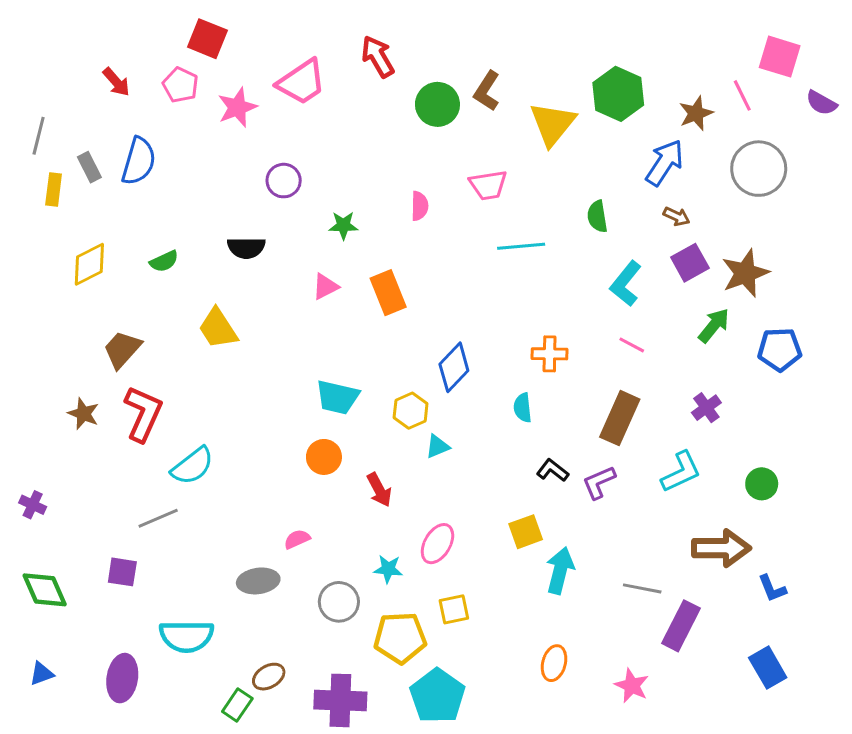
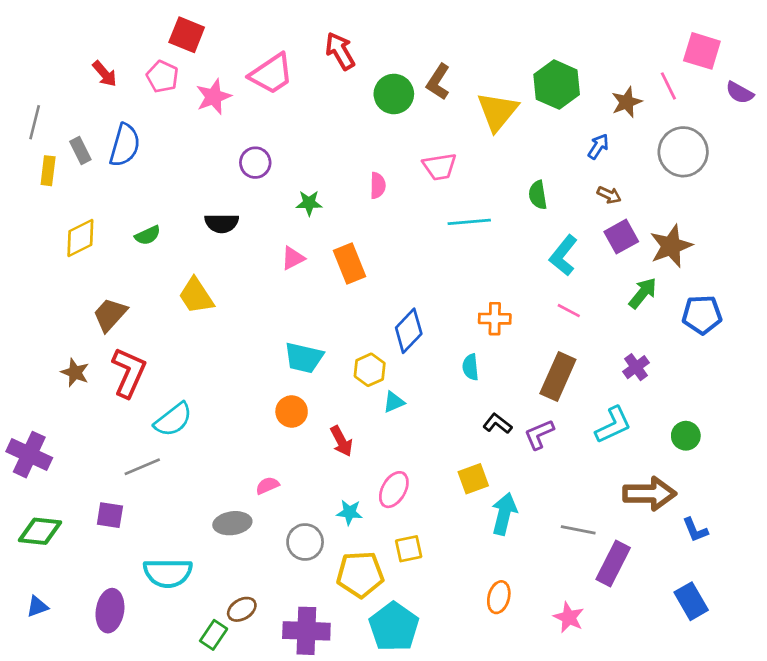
blue arrow: (665, 163) -> (598, 146), size x0.6
purple cross: (33, 505) -> (29, 455), size x1.8
green diamond: (45, 590) -> (40, 531), turned -60

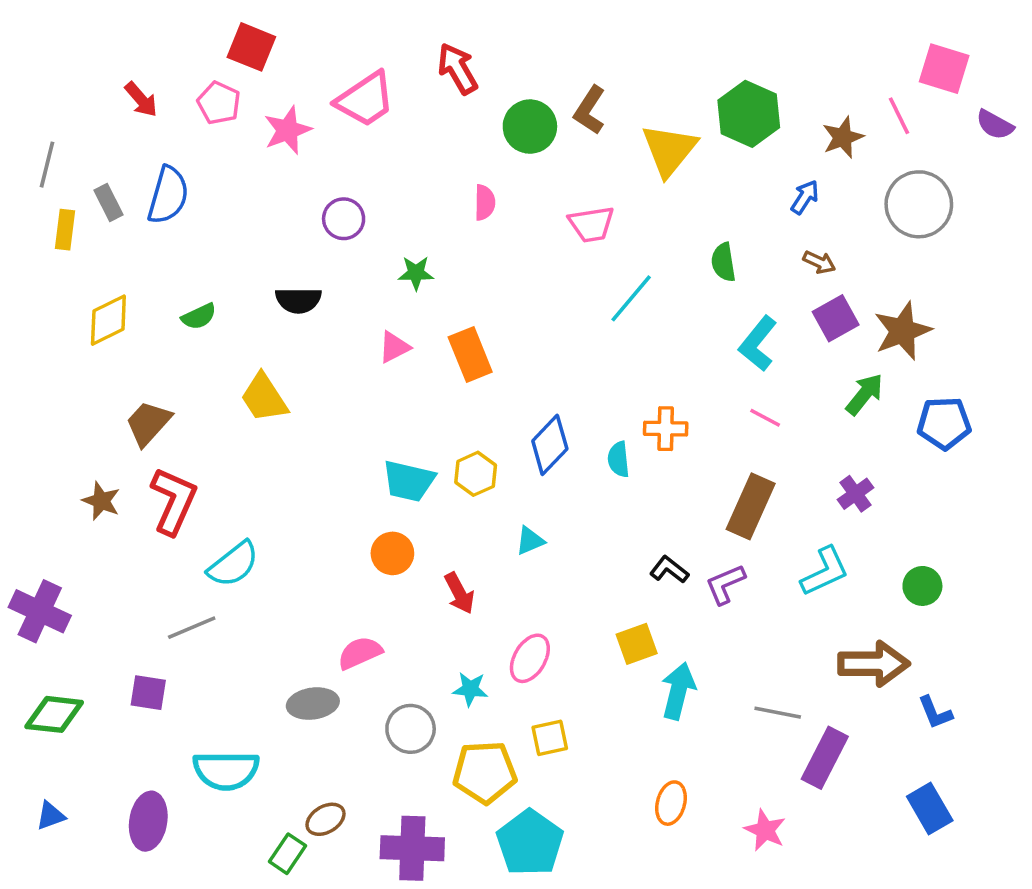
pink semicircle: (378, 185) -> (485, 203), moved
cyan line: (469, 222) -> (631, 298), turned -45
cyan semicircle: (471, 367) -> (619, 459), moved
yellow hexagon: (370, 370) -> (476, 474), moved
pink semicircle: (267, 486) -> (360, 653), size x1.4

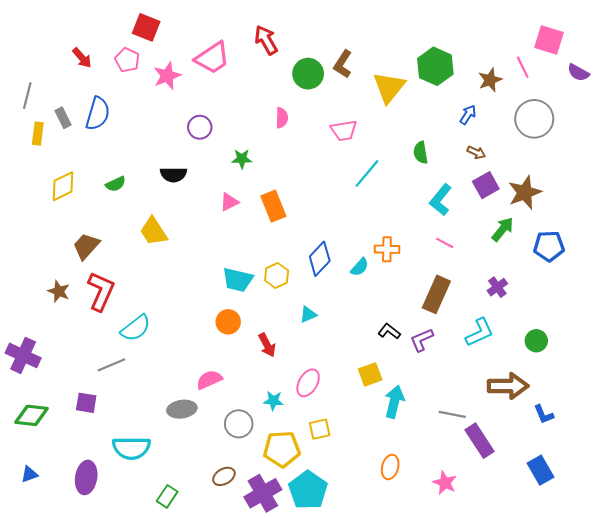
cyan semicircle: (619, 459) -> (360, 267), turned -132
purple rectangle: (825, 758) -> (480, 441), turned -60
brown ellipse: (326, 819) -> (224, 476), moved
purple cross: (412, 848) -> (263, 493), moved, turned -32

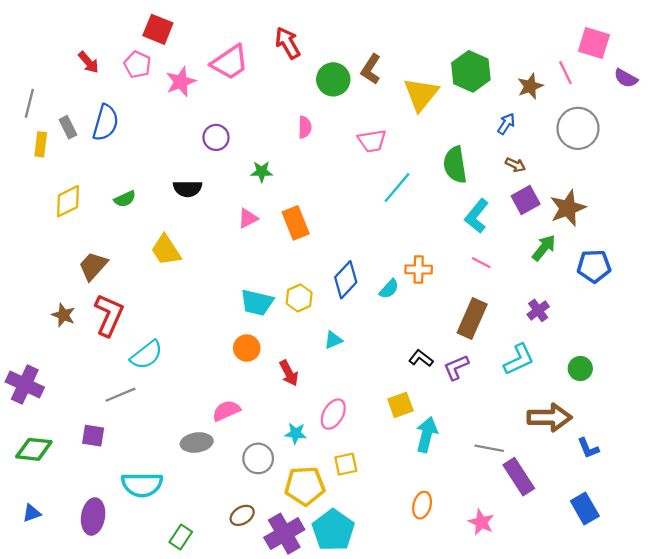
green semicircle: (421, 152) -> (455, 165), size x1.5

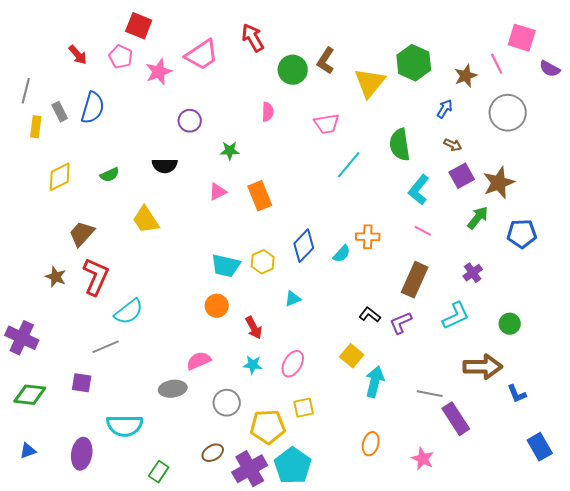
yellow square: (400, 405) -> (352, 356), turned -30
cyan star: (296, 433) -> (253, 365), moved
blue rectangle: (585, 509) -> (540, 447), moved

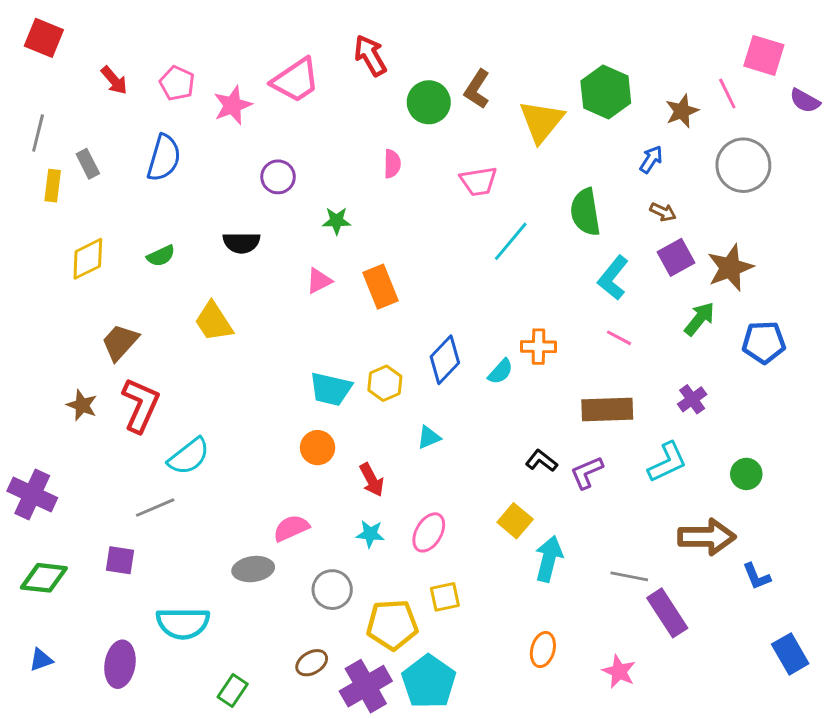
red square: (139, 26) -> (44, 38), moved
blue semicircle: (93, 108) -> (164, 158), moved
brown rectangle: (415, 280) -> (607, 410), turned 64

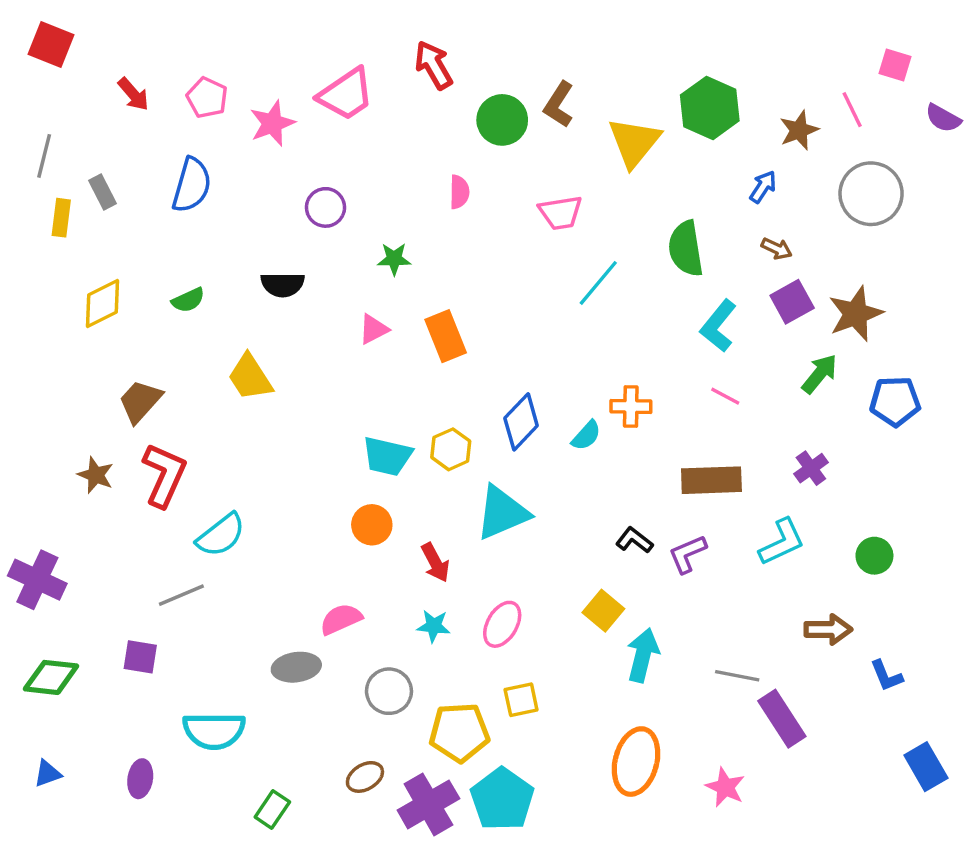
pink square: (764, 55) -> (895, 65), size x0.7
cyan triangle: (429, 437) -> (502, 513), size x2.0
brown arrow: (707, 537) -> (828, 629), size x0.7
orange ellipse: (543, 650) -> (636, 762), size x1.6
purple ellipse: (120, 664) -> (140, 779), size x0.7

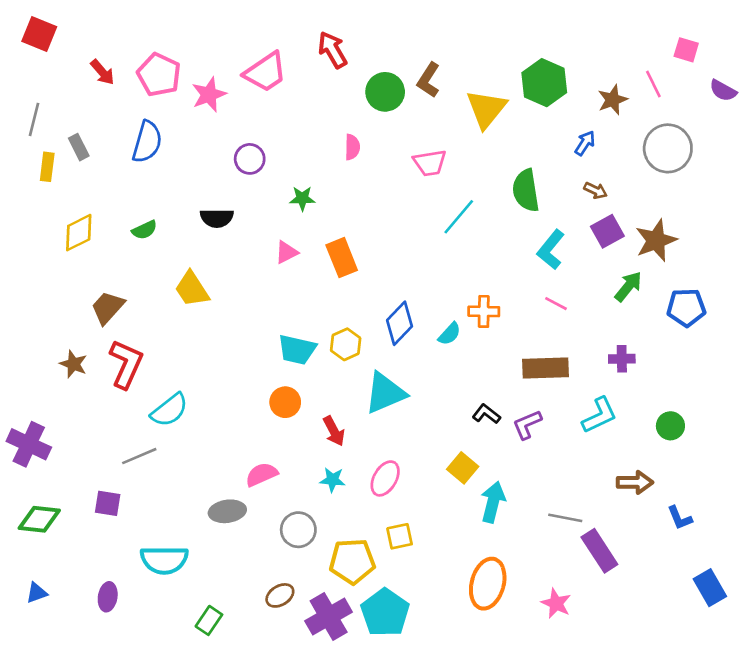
pink pentagon: (207, 98) -> (159, 75), size x1.4
purple cross: (811, 468) -> (622, 359), turned 35

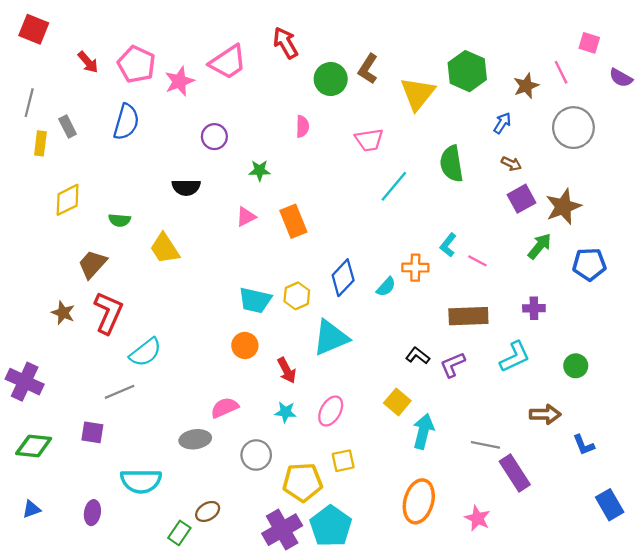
green semicircle: (144, 230) -> (120, 220), moved, turned 30
cyan L-shape: (551, 250) -> (448, 245), moved, size x0.7
brown ellipse: (280, 595) -> (208, 511), moved

